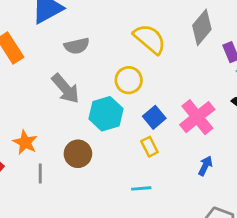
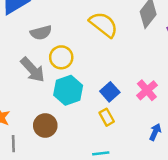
yellow circle: (129, 80) -> (61, 57), moved
pink cross: (197, 117) -> (147, 90), size x0.7

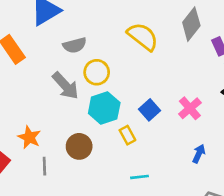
yellow rectangle: (107, 117) -> (127, 135), moved

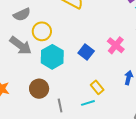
yellow rectangle: (127, 135) -> (97, 87), moved
gray line: (44, 166) -> (60, 105), moved

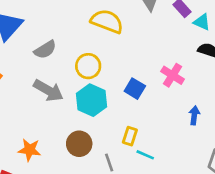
yellow circle: (42, 31) -> (88, 66), moved
yellow rectangle: (97, 87) -> (130, 136), moved, turned 64
cyan line: (88, 103) -> (145, 155), turned 48

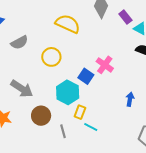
pink cross: (173, 75) -> (105, 65), moved
gray arrow: (48, 90) -> (22, 89), moved
cyan hexagon: (92, 100) -> (68, 92), moved

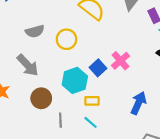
gray semicircle: (19, 42) -> (35, 31), moved
blue arrow: (130, 99) -> (138, 103), size x1.5
yellow rectangle: (80, 112) -> (92, 101), moved, turned 56

